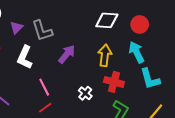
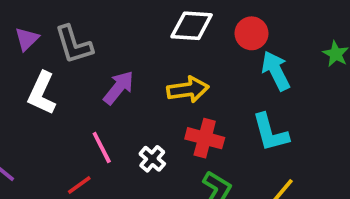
cyan arrow: (137, 52) -> (276, 71), moved
yellow arrow: (105, 55) -> (188, 90), turned 75
pink line: (44, 87) -> (102, 148), moved

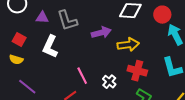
purple triangle: (27, 39) -> (42, 18), turned 48
purple arrow: (119, 88) -> (101, 33), moved, turned 36

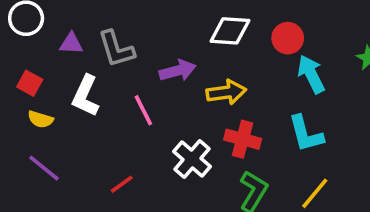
yellow semicircle: (16, 60) -> (40, 119), moved
pink line: (82, 76) -> (143, 110), moved
white cross: (109, 82) -> (192, 159), size x1.5

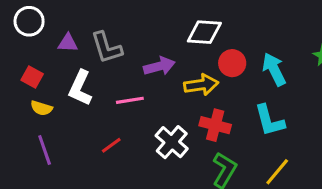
red circle: (288, 38) -> (232, 63), moved
pink line: (143, 110) -> (130, 100), turned -72
purple line: (44, 168) -> (45, 150), turned 32
red line: (122, 184) -> (111, 145), moved

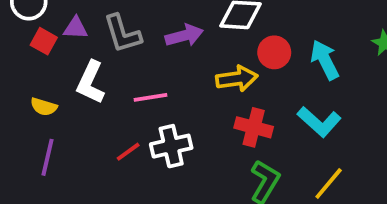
purple arrow: (159, 66) -> (184, 36), moved
red square: (32, 77) -> (44, 41), moved
cyan L-shape: (269, 120) -> (319, 122), turned -33
white cross: (172, 142) -> (171, 146), moved, turned 36
purple line: (45, 150) -> (47, 157), turned 32

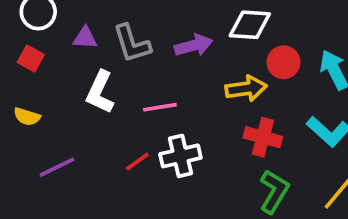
red square: (44, 41) -> (31, 59), moved
yellow semicircle: (44, 107) -> (27, 117), moved
purple line: (47, 157) -> (57, 167), turned 51

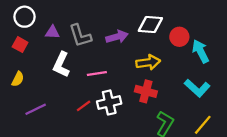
red circle: (283, 62) -> (179, 37), moved
yellow semicircle: (27, 117) -> (18, 79), turned -80
red cross: (263, 137) -> (146, 91), moved

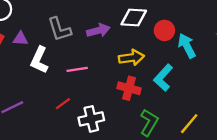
purple triangle: (52, 32) -> (20, 39), moved
cyan L-shape: (197, 88) -> (163, 78), moved, turned 90
white cross: (109, 102) -> (91, 119), moved

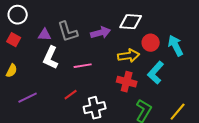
red circle: (164, 30) -> (151, 43), moved
purple triangle: (20, 39) -> (45, 35), moved

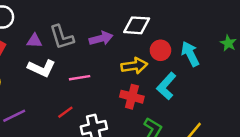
white L-shape: (51, 58) -> (42, 68), turned -90

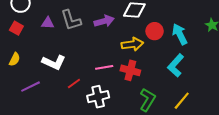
white L-shape: (42, 68) -> (54, 62), moved
pink line: (80, 78) -> (104, 67), moved
cyan L-shape: (166, 86) -> (176, 65), moved

